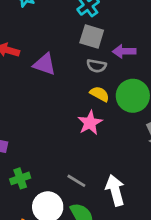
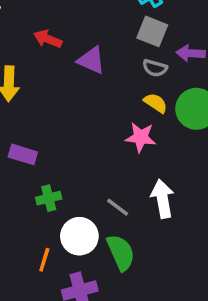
pink star: (90, 123) -> (141, 137), turned 30
white arrow: (115, 190) -> (162, 199), moved

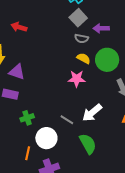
gray square: (152, 31) -> (78, 18), turned 30
purple triangle: (91, 60) -> (17, 72), moved
white arrow: (162, 199) -> (92, 113), turned -115
green semicircle: (121, 252) -> (88, 144), moved

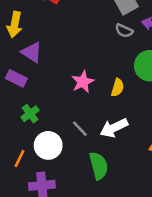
yellow semicircle: (84, 58) -> (118, 88), moved, turned 64
pink star: (77, 79) -> (83, 82), moved, turned 30
green cross: (27, 118) -> (30, 114), turned -32

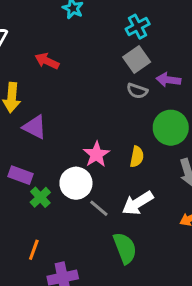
purple rectangle: (16, 78) -> (21, 175), moved
white circle: (48, 145) -> (76, 183), moved

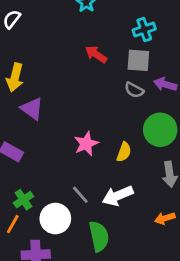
gray square: (137, 59) -> (138, 60), turned 30
red arrow: (47, 61) -> (96, 54), moved
white circle: (76, 183) -> (55, 219), moved
green cross: (40, 197) -> (23, 200), moved

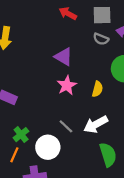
purple triangle: (32, 109) -> (64, 57), moved
green semicircle: (99, 236) -> (108, 155), moved

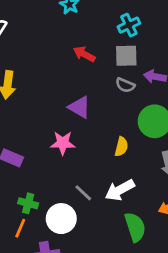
pink star: (67, 85) -> (63, 143), moved, turned 30
green cross: (21, 135) -> (28, 203), turned -35

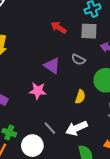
gray semicircle: (125, 85) -> (78, 60), moved

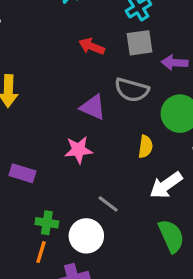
gray semicircle: (78, 60) -> (132, 90), size x1.5
white arrow: (77, 128) -> (166, 185), moved

